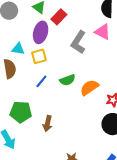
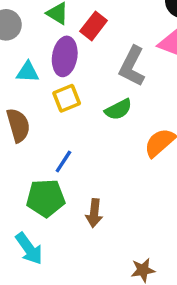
cyan triangle: (18, 49) -> (28, 72), moved
green semicircle: (67, 80) -> (118, 109), moved
blue line: (41, 81) -> (63, 162), moved

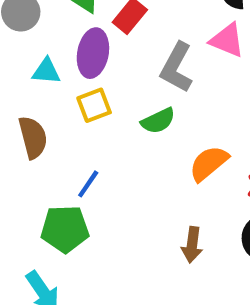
brown arrow: (94, 213) -> (192, 245), moved

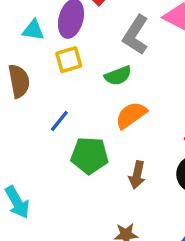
orange semicircle: (209, 163) -> (131, 115), moved
green pentagon: (65, 229) -> (90, 155), moved

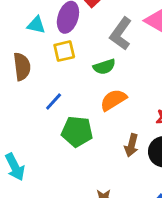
brown arrow: (137, 175) -> (131, 145), moved

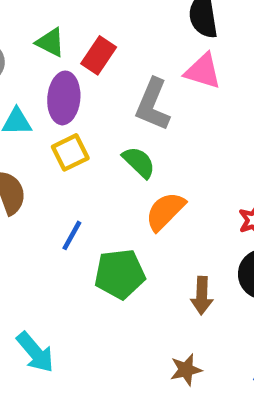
green semicircle: (104, 67) -> (139, 162), turned -105
brown arrow: (131, 145) -> (202, 296), moved

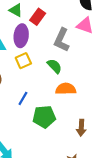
orange semicircle: (165, 211) -> (66, 89), turned 42

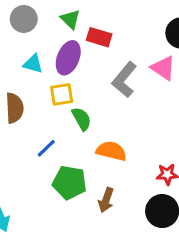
red rectangle: (38, 17) -> (99, 37), turned 56
green semicircle: (54, 66) -> (82, 119), moved
brown arrow: (81, 128) -> (106, 200), moved

